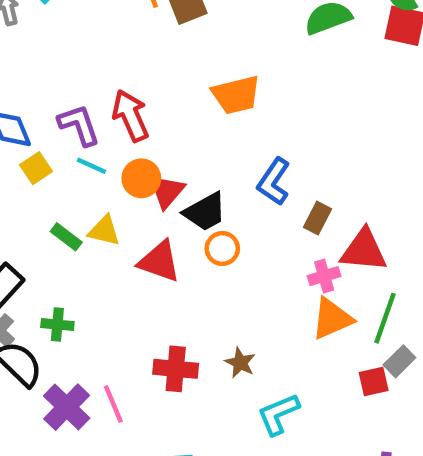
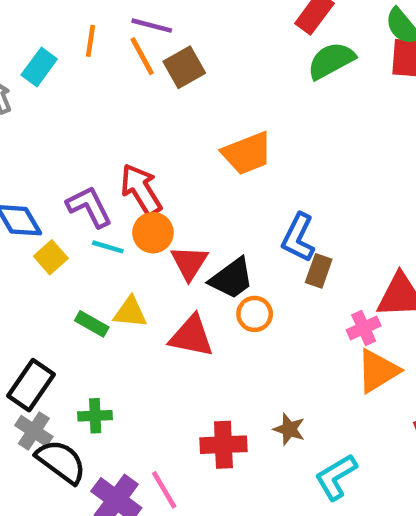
orange circle: (141, 178) -> (153, 233), moved
brown rectangle: (317, 218) -> (319, 271), moved

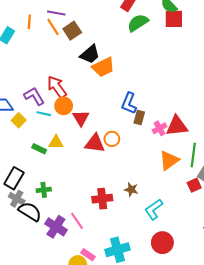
black trapezoid: (232, 278) -> (90, 54), moved
pink cross: (364, 328) -> (159, 128), moved
red triangle: (191, 336) -> (95, 143), moved

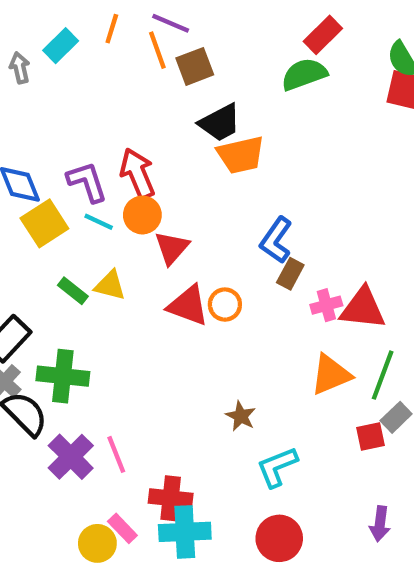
green semicircle: (138, 23) -> (304, 74), moved
yellow square: (19, 120) -> (44, 223), size x1.5
green cross: (44, 190) -> (63, 376), size x1.6
red cross: (102, 199) -> (171, 498), moved

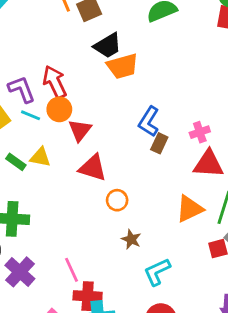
orange circle: (225, 305) -> (117, 200), moved
pink cross: (326, 305) -> (200, 132), moved
pink line: (116, 454) -> (71, 270), moved

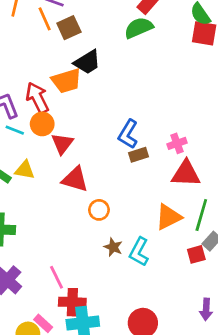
orange trapezoid: (122, 66) -> (66, 81), moved
brown rectangle: (159, 143) -> (138, 155), turned 48
cyan L-shape: (157, 272) -> (139, 252), moved, turned -36

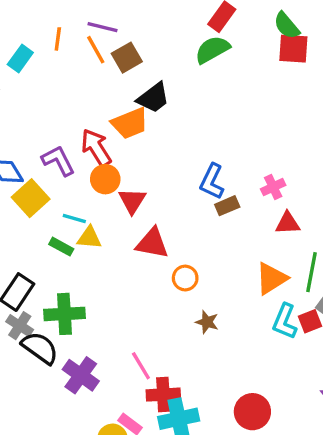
cyan line: (15, 130) -> (74, 219), moved
red triangle: (186, 174) -> (288, 223), size x0.7
cyan L-shape: (139, 252) -> (285, 321), moved

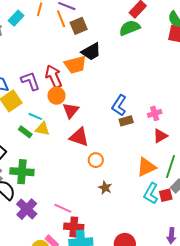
red triangle: (288, 223) -> (160, 136), turned -35
pink line: (141, 366) -> (63, 208), turned -42

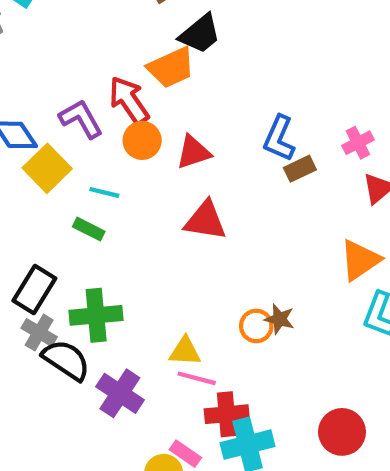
red triangle: (71, 110) -> (193, 152), moved, turned 42
yellow triangle: (43, 129) -> (185, 351), moved
orange circle: (96, 160) -> (256, 326), moved

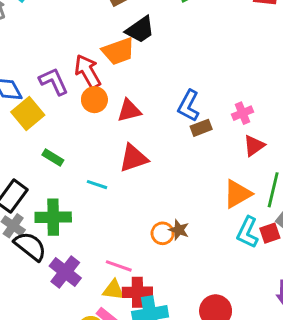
cyan line: (104, 192) -> (97, 185), moved
red triangle: (205, 221) -> (133, 158), turned -32
yellow triangle: (185, 351) -> (114, 290), moved

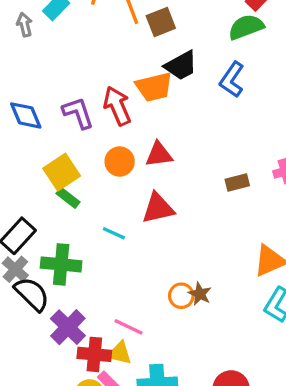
orange circle: (94, 100) -> (120, 162), moved
blue L-shape: (189, 106) -> (232, 80), moved
yellow square: (28, 114) -> (62, 172), moved
red cross: (137, 292) -> (94, 354), moved

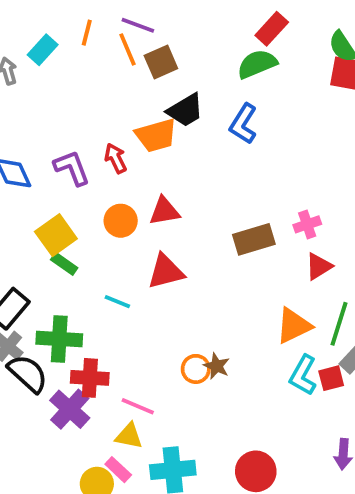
red arrow: (117, 106) -> (116, 158), size x0.7
brown rectangle: (237, 183) -> (254, 239), size x1.5
red cross: (94, 354) -> (90, 378), moved

